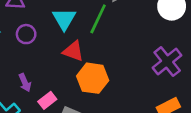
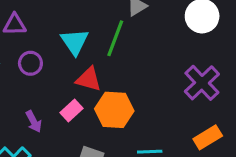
pink rectangle: (47, 100) -> (72, 111), moved

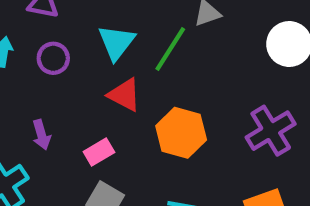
orange hexagon: (114, 110) -> (181, 133), moved
pink rectangle: (72, 111) -> (99, 152), moved

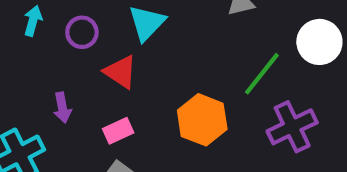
green line: (170, 49) -> (262, 74), moved
red triangle: (124, 95) -> (121, 72), moved

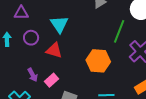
pink rectangle: (118, 131) -> (52, 80), moved

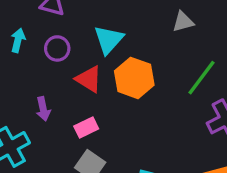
orange hexagon: (98, 61) -> (134, 78), moved
pink rectangle: (52, 80) -> (86, 128), moved

